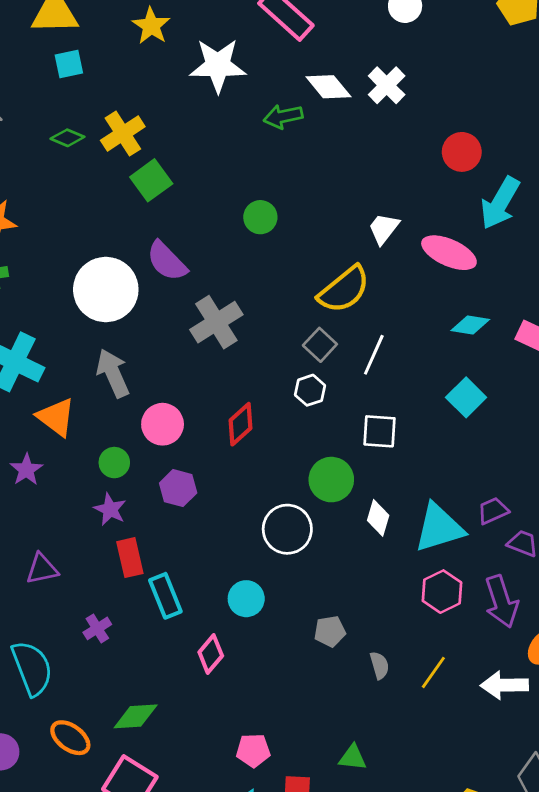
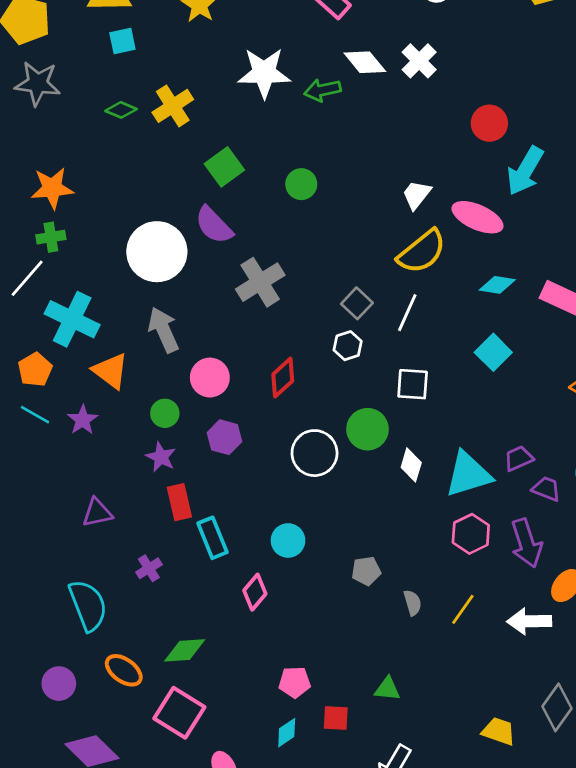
white star: (218, 65) -> (264, 73), moved
green square: (151, 180) -> (224, 167), moved
yellow semicircle: (344, 290) -> (422, 252), moved
white circle: (287, 529) -> (315, 453), moved

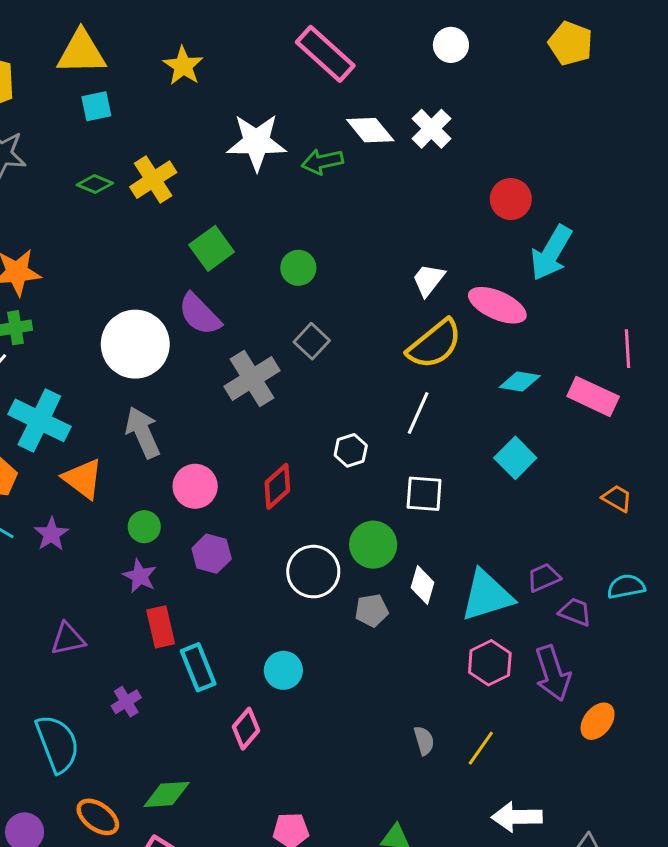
gray square: (357, 303) -> (312, 341), moved
gray pentagon: (366, 571) -> (372, 610), moved
white arrow: (529, 621) -> (517, 817), moved

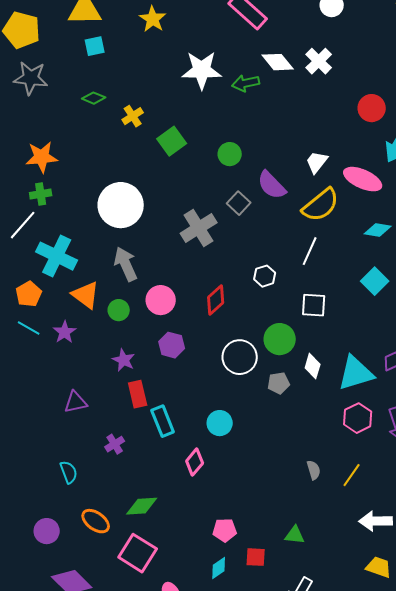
yellow cross: (153, 180) -> (133, 116), moved, size x0.7
purple semicircle: (200, 314) -> (272, 185), moved
green circle: (144, 527) -> (119, 310), moved
cyan semicircle: (57, 744) -> (69, 472), size x0.6

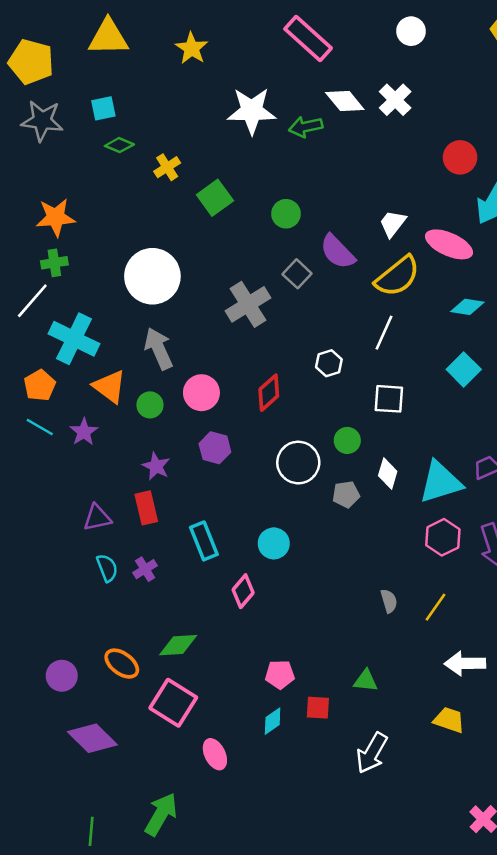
cyan square: (95, 46) -> (103, 108), moved
green circle: (280, 339) -> (347, 440), size x0.7
red rectangle: (138, 394) -> (146, 508), moved
cyan semicircle: (69, 472) -> (107, 568), moved
yellow trapezoid: (379, 567) -> (449, 720), moved

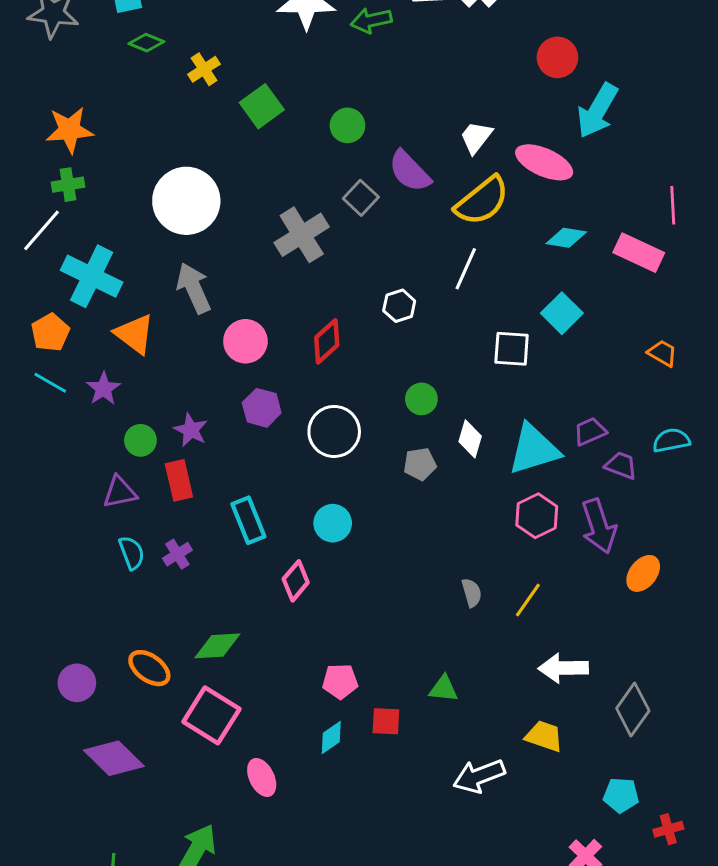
white square: (389, 399) -> (512, 349), moved
green circle: (150, 405) -> (140, 440), moved
white circle: (298, 463) -> (334, 431), moved
white arrow: (372, 753) -> (479, 776), moved, turned 39

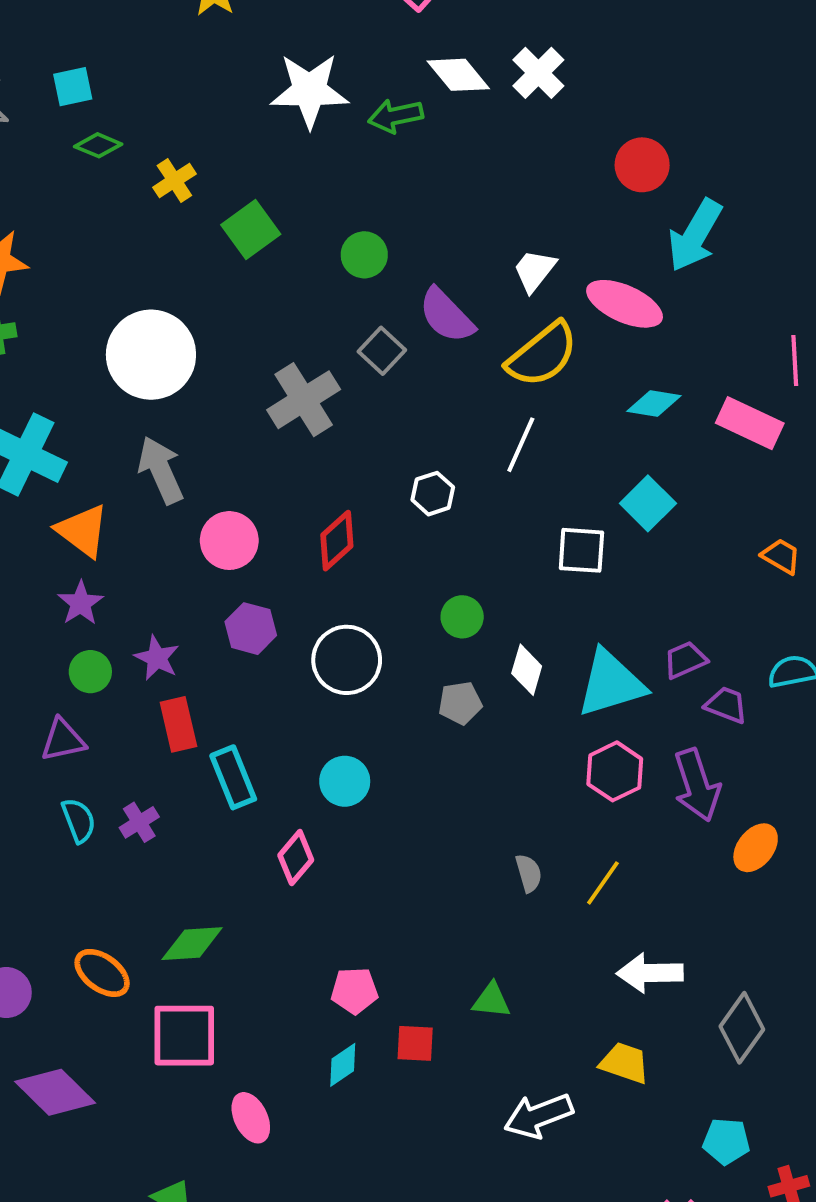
purple star: (103, 389) -> (81, 603), moved
red rectangle: (179, 480) -> (178, 724), moved
pink square: (211, 715) -> (184, 1036), turned -32

